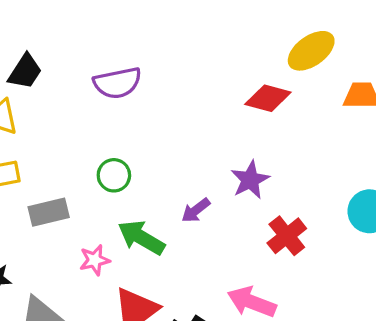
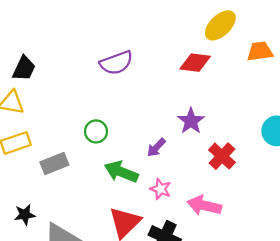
purple semicircle: (117, 83) -> (116, 63), moved
pink star: (95, 260) -> (161, 189), moved, turned -30

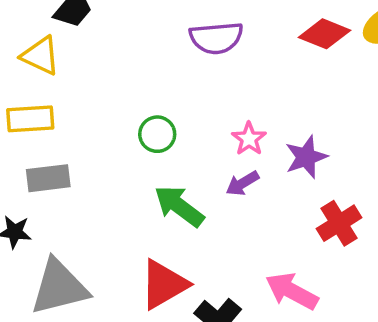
red diamond: (195, 63) -> (324, 34), moved
gray rectangle: (54, 163) -> (48, 178), moved
pink star: (161, 189) -> (249, 139), moved

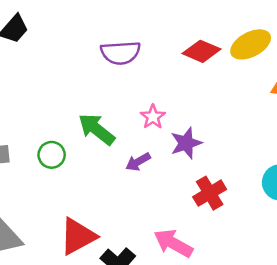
green circle: (157, 134) -> (52, 155), moved
pink star: (249, 139) -> (153, 117), moved
green arrow: (179, 206) -> (97, 129), moved

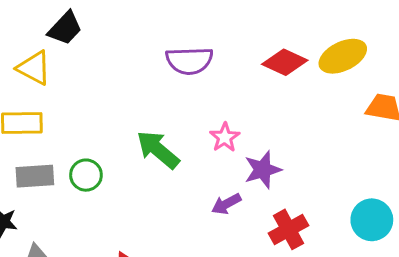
green circle: (52, 155) -> (86, 175), moved
purple arrow: (138, 162) -> (226, 204), moved

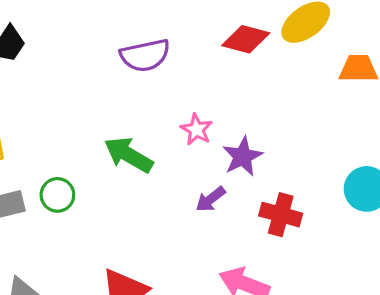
red cross: (288, 229) -> (281, 215), turned -36

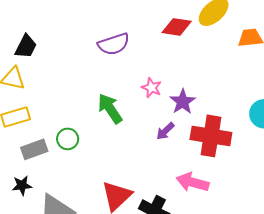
green arrow: (129, 155) -> (110, 109), turned 32
red cross: (281, 215) -> (211, 136), size x1.5

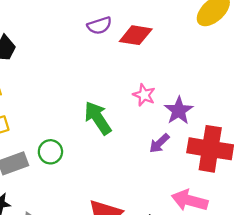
red diamond: (177, 27) -> (136, 35), moved
purple semicircle: (114, 44) -> (99, 26), moved, size x0.7

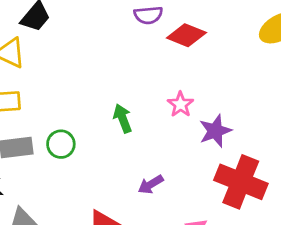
green arrow: (98, 118) -> (123, 118), size x0.7
purple arrow: (159, 143) -> (151, 184), moved

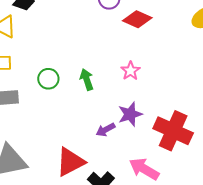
purple star: (215, 131) -> (130, 114), moved
green circle: (61, 144) -> (48, 79), moved

